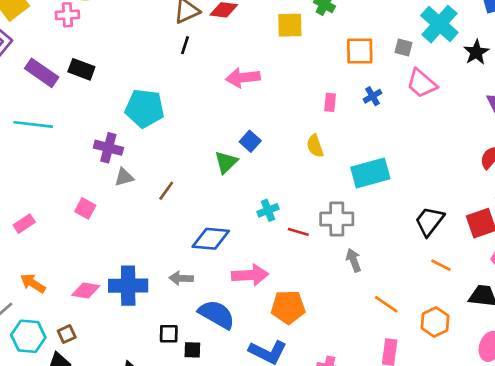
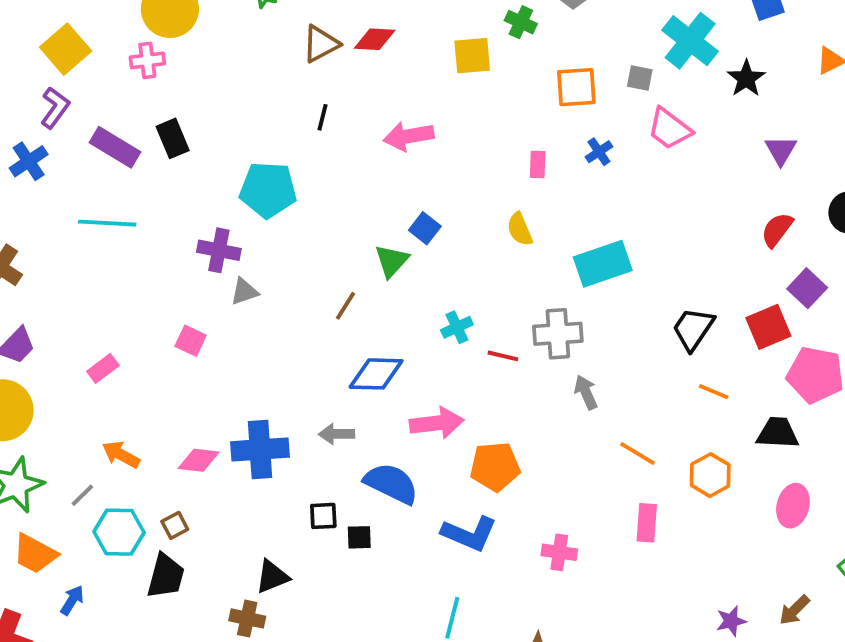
black line: (185, 45) -> (322, 117), moved
black rectangle: (81, 69) -> (173, 138), turned 50
brown line: (166, 191) -> (346, 306), moved

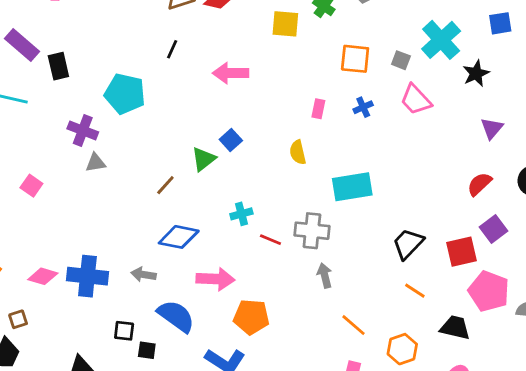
black rectangle: (173, 138) -> (58, 66), moved
pink square: (191, 341) -> (31, 186), moved

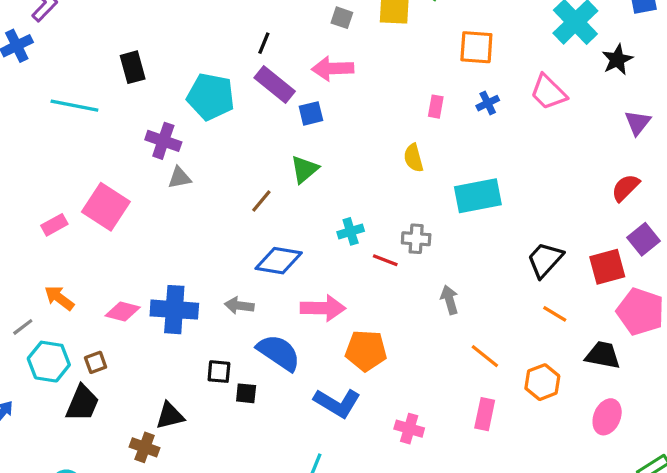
purple rectangle: (22, 45) -> (275, 84), moved
gray square: (401, 60) -> (342, 18), moved
blue square: (231, 140) -> (311, 113), moved, turned 30
pink square: (31, 186) -> (106, 207), size x1.8
gray cross: (312, 231) -> (416, 239), moved, size x0.7

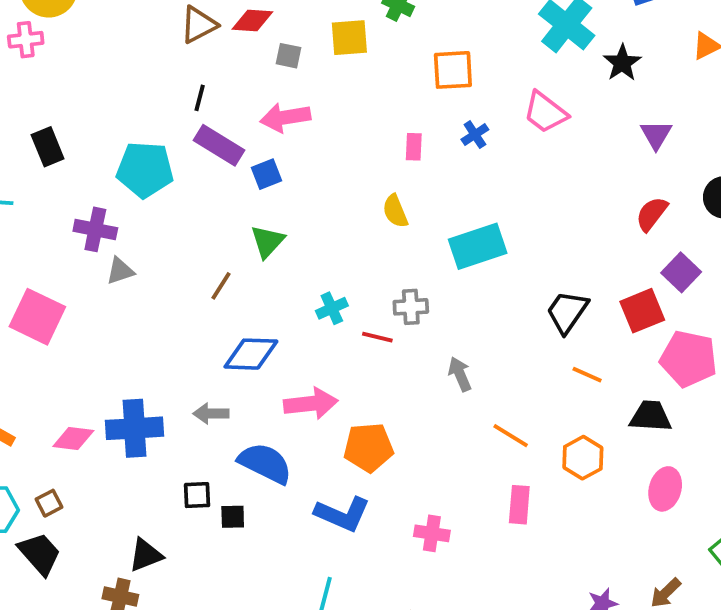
black trapezoid: (82, 403) -> (40, 554), turned -57

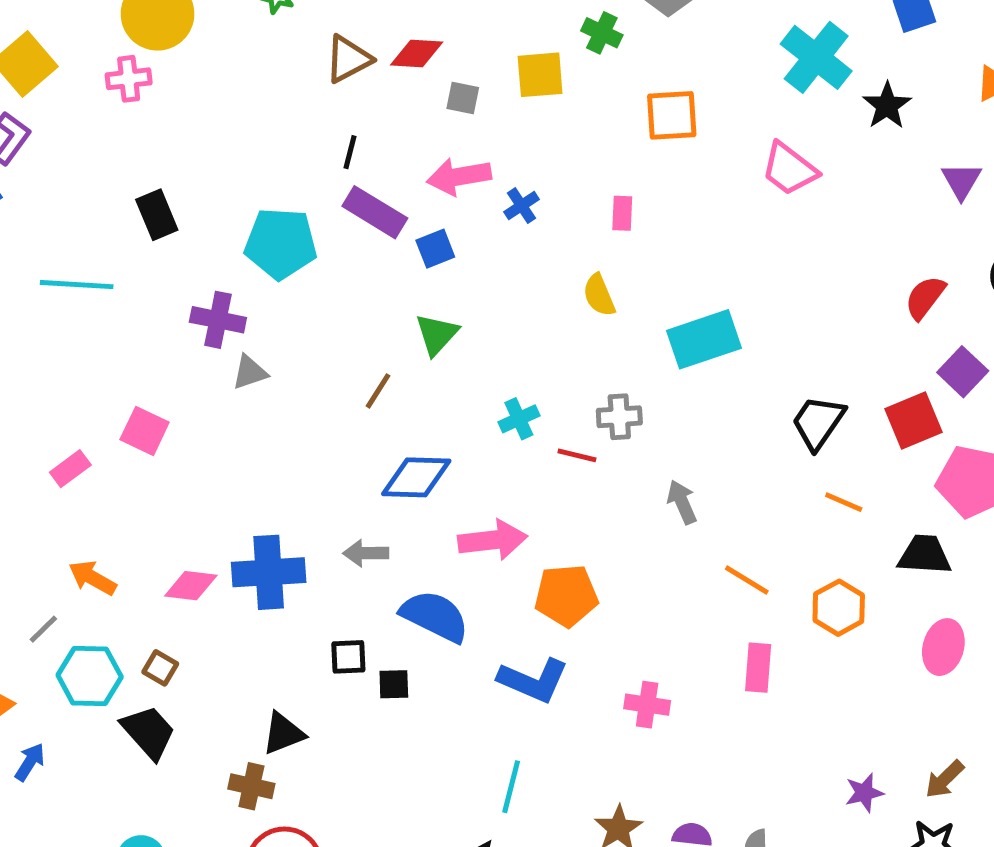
blue cross: (475, 135) -> (522, 206), moved
purple triangle: (656, 135) -> (961, 181), moved
pink square: (37, 317) -> (145, 431), size x0.7
brown square: (49, 503) -> (160, 668), turned -32

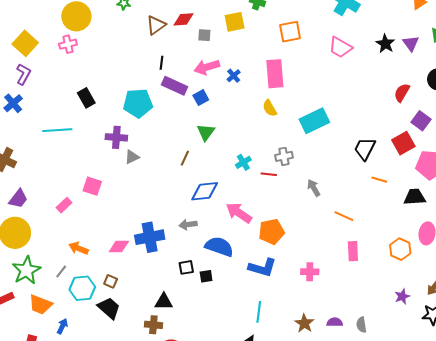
black star: (887, 106) -> (385, 44), moved
pink rectangle: (622, 213) -> (275, 74), size x2.0
pink arrow: (493, 540) -> (239, 213), turned -132
orange hexagon: (839, 608) -> (400, 249), moved
black triangle: (283, 733) -> (164, 302), turned 30

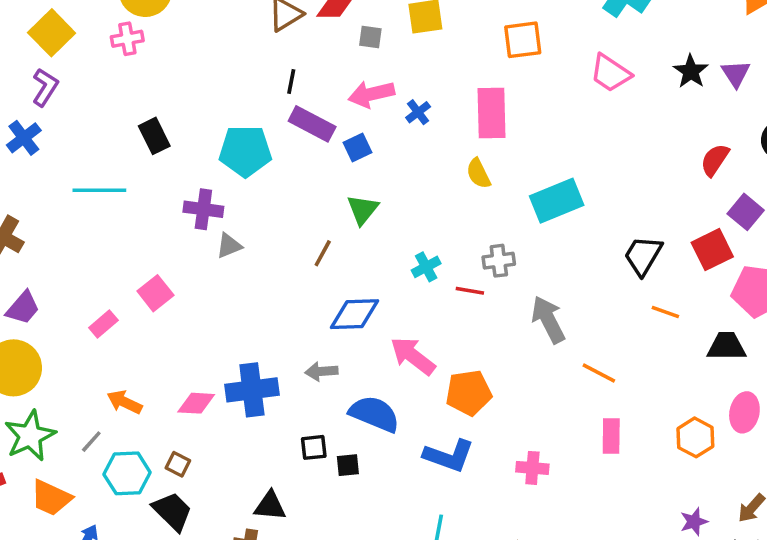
pink square: (92, 186) -> (155, 293), turned 30
gray arrow: (314, 188) -> (548, 320), size x1.5

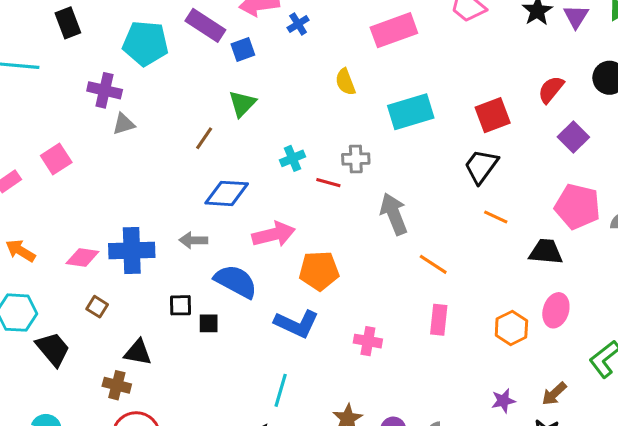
pink rectangle: (491, 113) -> (394, 30), moved, turned 66
red square: (712, 250) -> (493, 115), moved
pink arrow: (413, 356) -> (274, 234), turned 123
brown square: (178, 464) -> (97, 307), moved

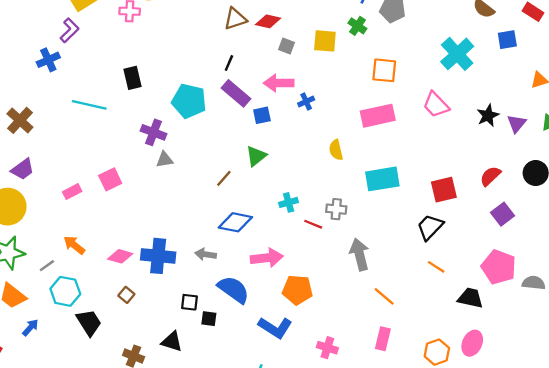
black triangle: (138, 352) -> (172, 342), moved

